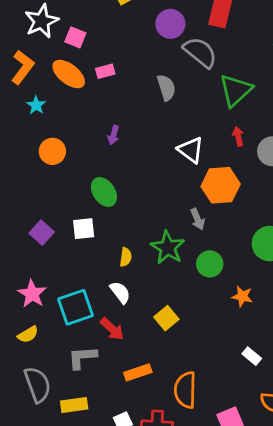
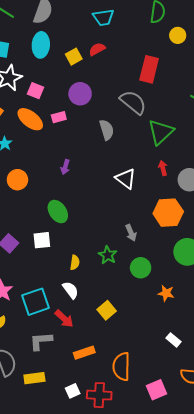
purple circle: (170, 24) -> (80, 94), moved
orange hexagon: (221, 185) -> (168, 213), moved
green star: (168, 248) -> (108, 255), size x0.7

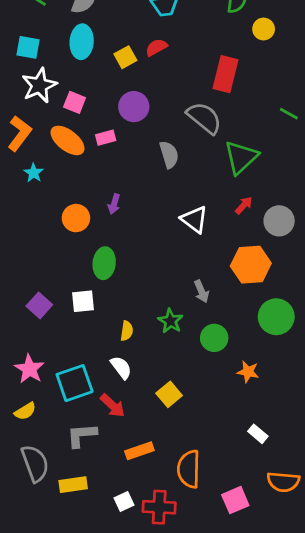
red arrow: (163, 168) -> (244, 205), turned 56
orange circle: (17, 180) -> (76, 218), moved
green ellipse: (58, 212) -> (104, 263), turned 40

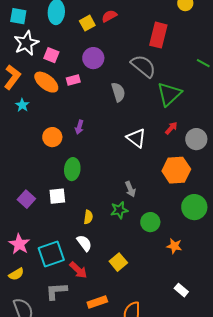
gray arrow: (201, 291) -> (130, 189), moved
green star: (170, 321) -> (119, 210), turned 30

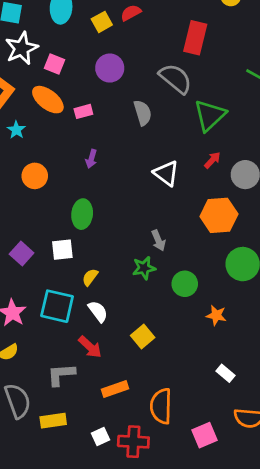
pink rectangle: (73, 80) -> (83, 111), moved
orange circle: (52, 137) -> (35, 176), moved
yellow semicircle: (88, 217) -> (90, 277), moved, turned -152
cyan square: (51, 254) -> (57, 306), moved, turned 32

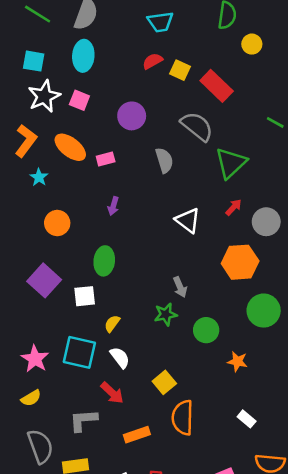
yellow square: (102, 22) -> (180, 70), moved, turned -36
red rectangle: (195, 38) -> (217, 86), turned -60
pink square: (54, 64) -> (79, 100), moved
purple square: (22, 254) -> (44, 280), moved, size x1.4
orange semicircle: (161, 406) -> (183, 418), moved

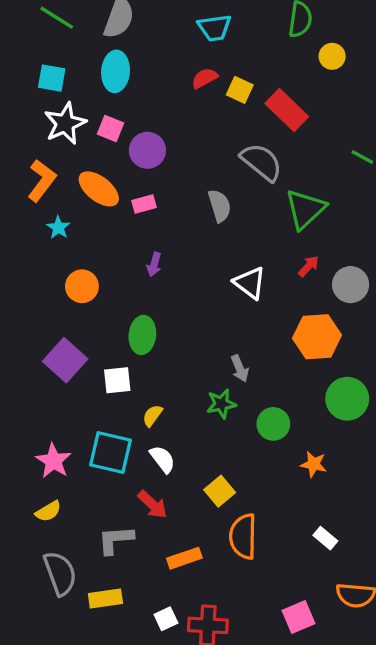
purple circle: (132, 116) -> (147, 150), moved

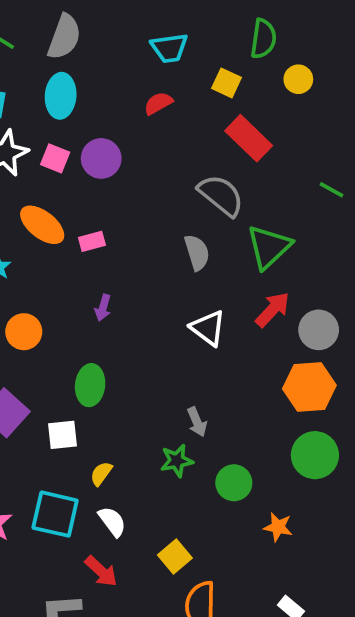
yellow square: (240, 90) -> (226, 83), moved
purple circle: (147, 150) -> (101, 158), moved
gray semicircle: (220, 206) -> (197, 252), moved
red arrow: (309, 266) -> (273, 310), size x1.5
orange hexagon: (317, 337) -> (309, 387), moved

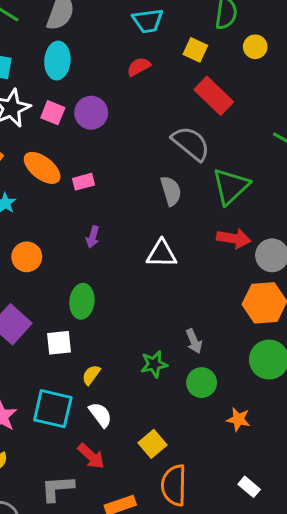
red arrow: (273, 310) -> (234, 238), turned 56
white triangle: (208, 328) -> (162, 254), moved, turned -36
gray arrow: (197, 422) -> (194, 341), moved

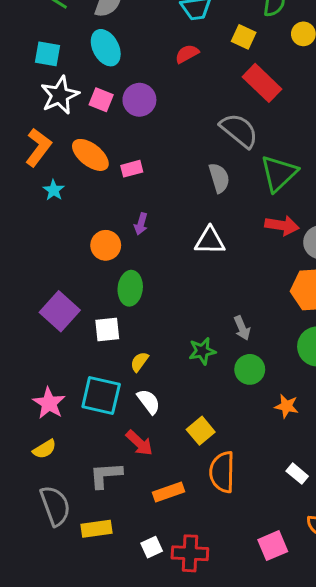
cyan ellipse: (57, 61) -> (106, 48), turned -32
orange circle: (27, 257) -> (106, 245), moved

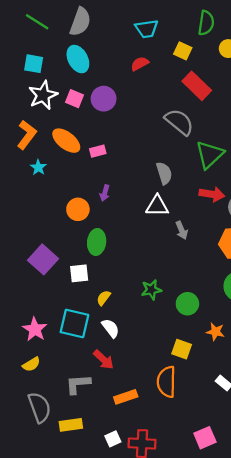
gray semicircle: (219, 178) -> (164, 173), moved
gray arrow: (242, 328) -> (182, 230), moved
yellow square: (201, 431) -> (182, 349), moved, turned -30

